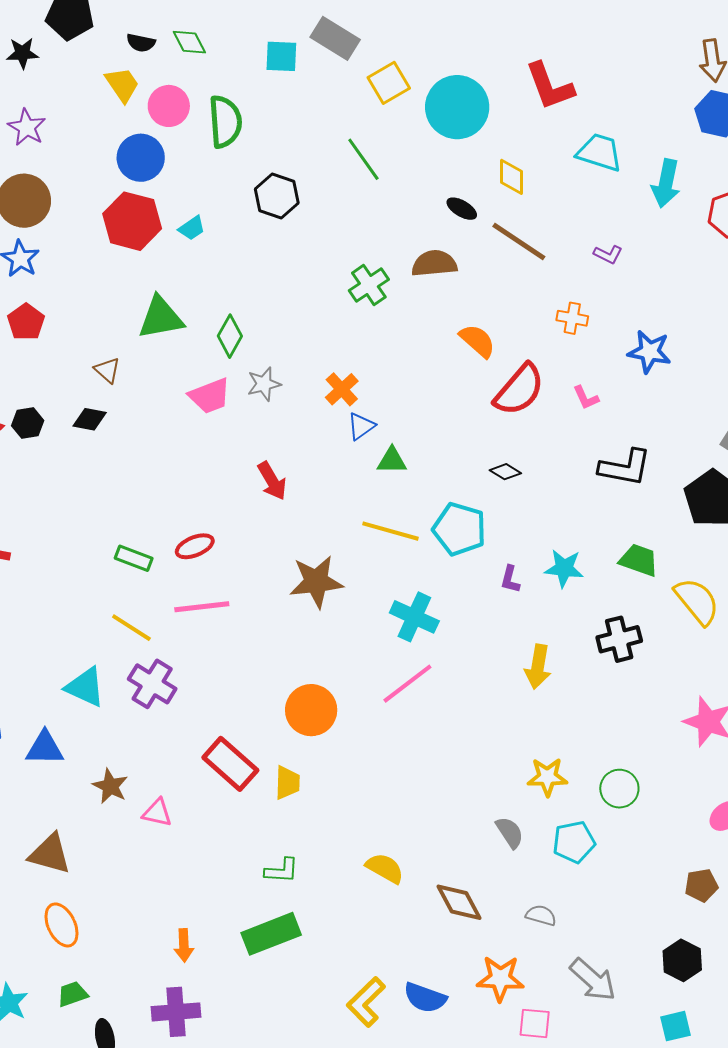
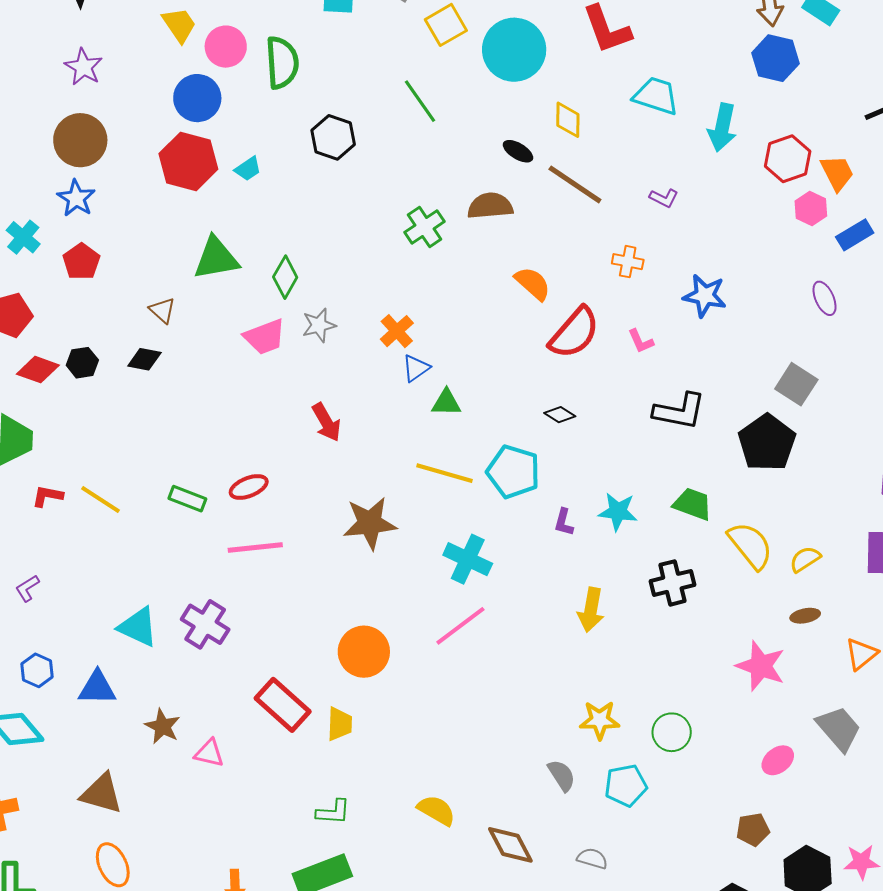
yellow line: (131, 628) -> (100, 500), moved

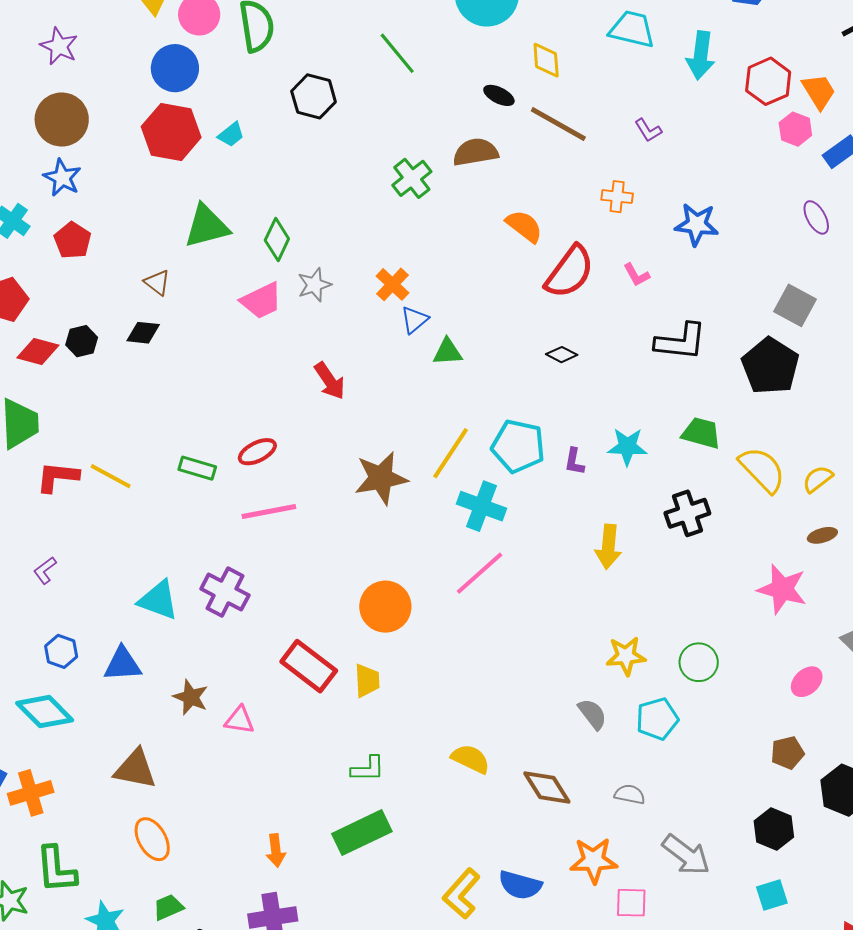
purple L-shape: (664, 198) -> (648, 130), turned 36
cyan pentagon: (513, 472) -> (518, 446), moved
yellow line: (444, 473) -> (451, 453), moved, turned -68
red L-shape: (47, 496) -> (58, 477), size x1.4

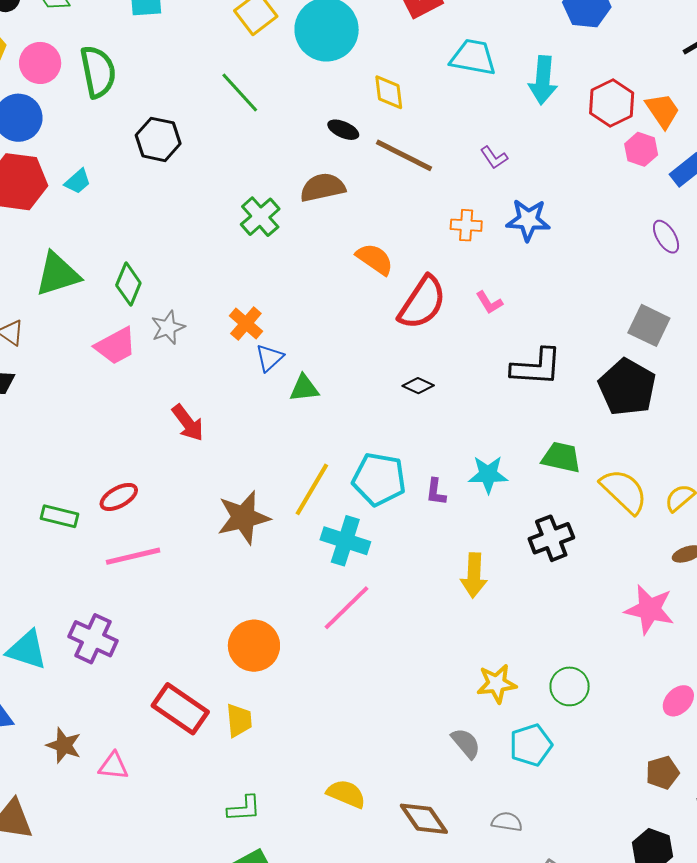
blue star: (697, 224) -> (528, 220), moved

